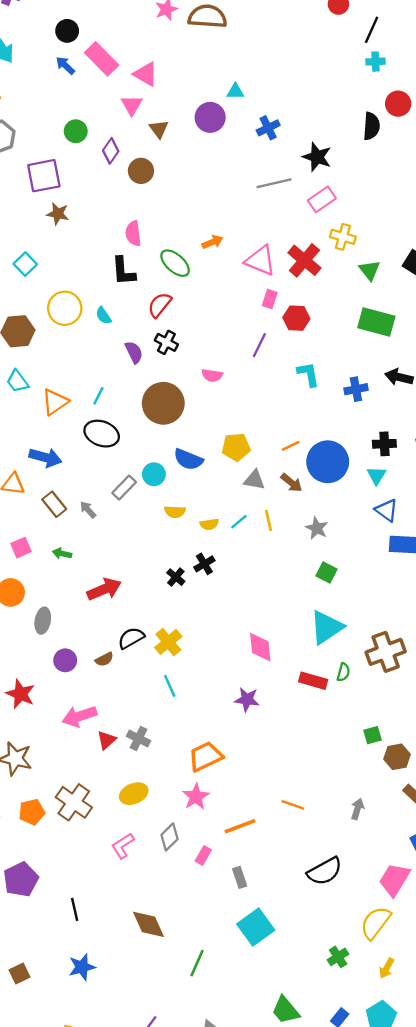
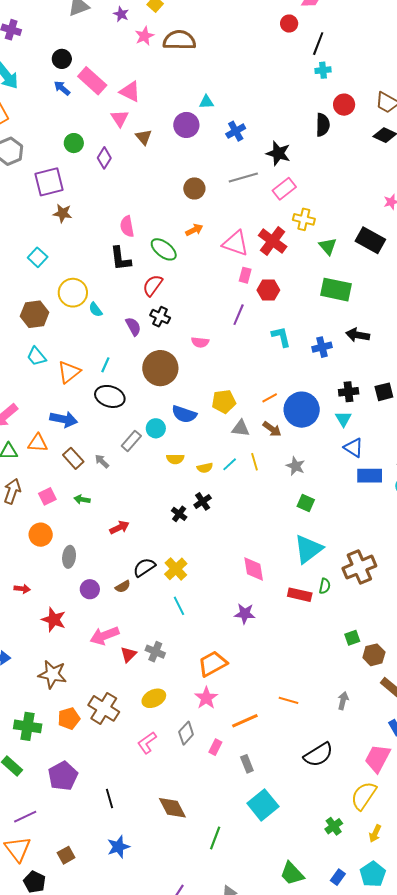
brown circle: (141, 171) -> (194, 188), moved
cyan semicircle: (103, 316) -> (95, 310), moved
red arrow: (104, 589) -> (119, 527), size x0.7

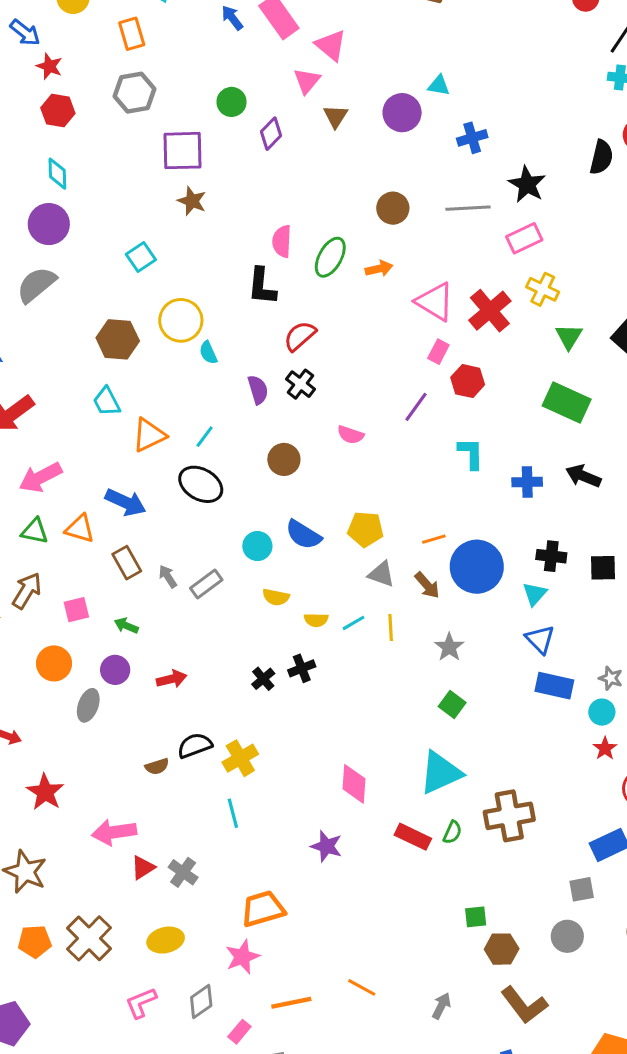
green ellipse: (164, 249) -> (330, 257), moved, turned 68
brown circle: (160, 368) -> (284, 459), size x0.6
gray rectangle: (131, 441) -> (206, 584), moved
purple circle: (90, 589) -> (115, 670), moved

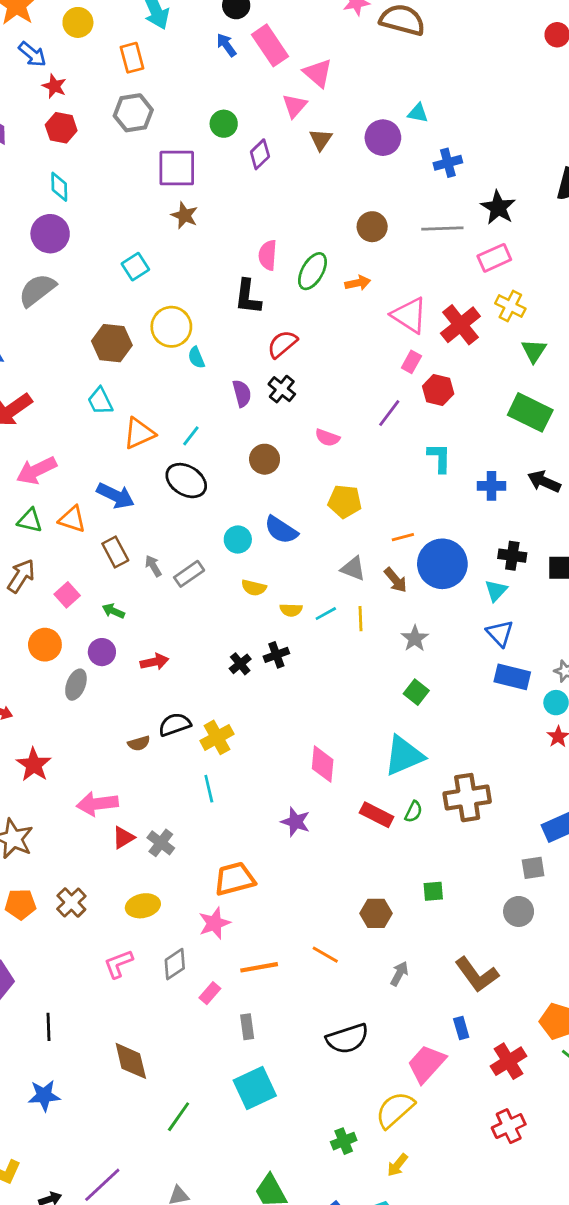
yellow pentagon: (366, 529) -> (345, 501), moved
pink square: (76, 610) -> (67, 595), turned -30
brown cross: (89, 938) -> (71, 903), size x0.7
brown hexagon: (502, 949) -> (376, 913), moved

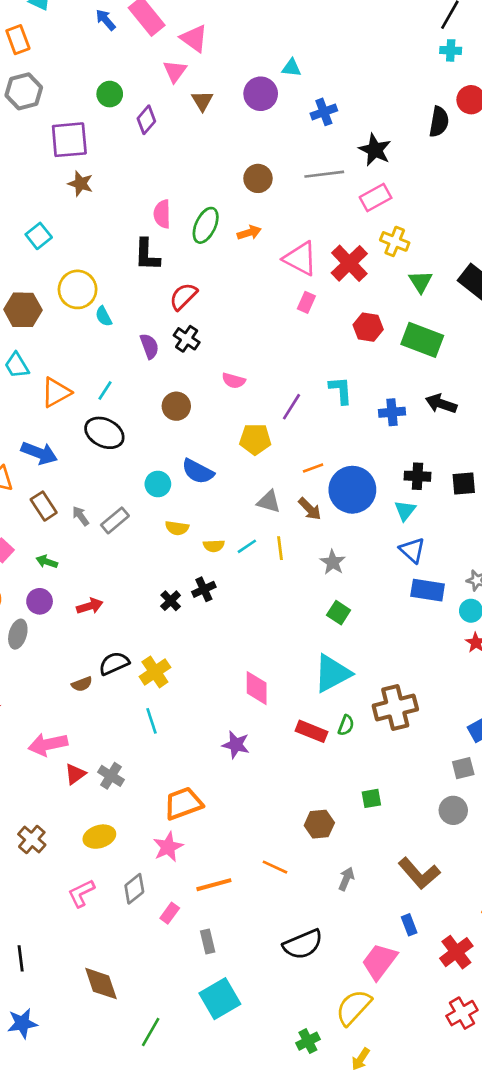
red hexagon: (438, 390) -> (368, 327), moved
purple line: (389, 413) -> (291, 407), moved

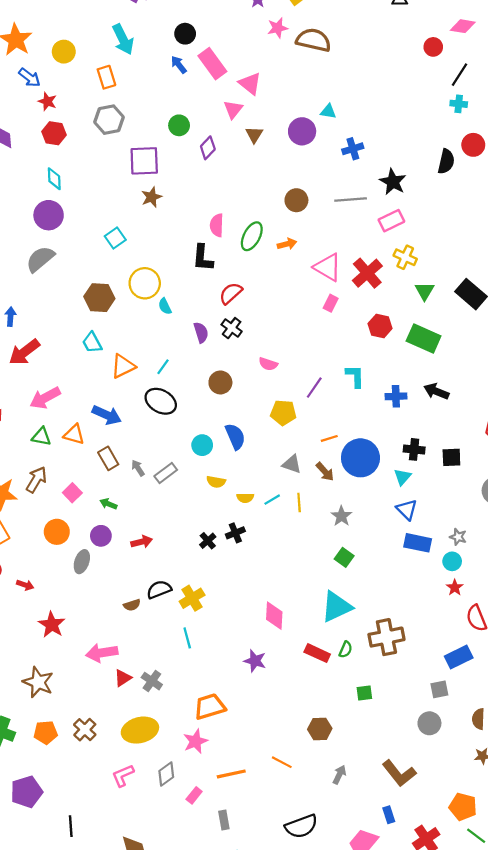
brown star: (81, 184) -> (152, 197), turned 30
blue semicircle: (198, 471) -> (235, 436), turned -144
green square: (371, 798) -> (364, 693), moved
yellow ellipse: (99, 837) -> (140, 730), size x1.4

